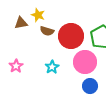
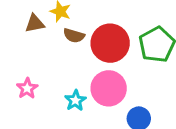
pink circle: (85, 62) -> (109, 88), moved
cyan star: (52, 67) -> (75, 100), moved

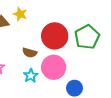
brown semicircle: (74, 36) -> (30, 53), moved

